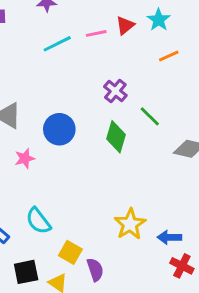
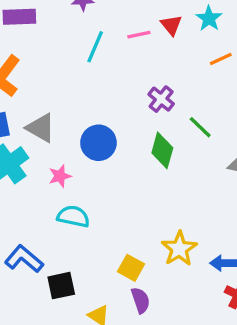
red triangle: (125, 25) -> (171, 25), turned -30
cyan line: (57, 44) -> (95, 47), turned -40
cyan semicircle: (38, 221) -> (73, 216), moved, turned 140
yellow square: (70, 252) -> (131, 268), moved
black square: (26, 272) -> (61, 286), moved

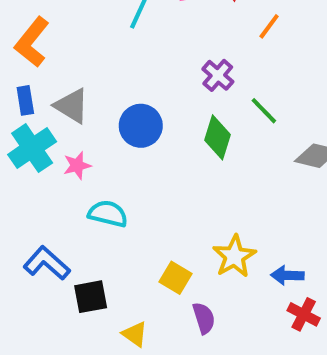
orange line: (221, 59) -> (269, 26), moved, turned -30
pink star: (60, 176) -> (77, 165), moved
purple semicircle: (141, 300) -> (204, 318), moved

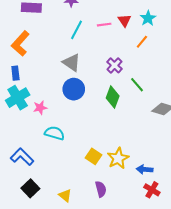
gray triangle: (72, 106) -> (72, 63), moved
yellow square: (176, 278) -> (93, 156), moved
black square: (91, 297) -> (30, 188), moved, turned -36

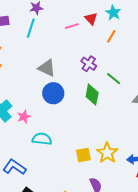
cyan line: (76, 30) -> (31, 28), moved
yellow square: (93, 156) -> (83, 155), turned -35

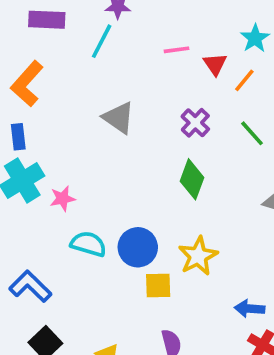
red triangle: (91, 19) -> (215, 64), moved
green line: (114, 79) -> (252, 133), moved
blue circle: (53, 93) -> (138, 247), moved
yellow star: (107, 153) -> (198, 256), moved

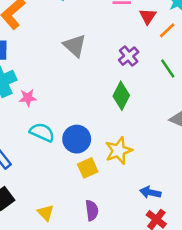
yellow square: (158, 285) -> (88, 168), turned -30

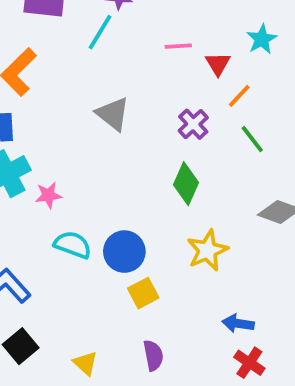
orange line: (167, 30) -> (239, 96), moved
yellow star: (119, 151) -> (207, 250), moved

